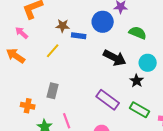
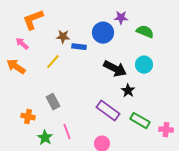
green semicircle: (138, 33) -> (145, 32), moved
cyan circle: (148, 63) -> (144, 65), moved
black star: (137, 81) -> (128, 91), moved
gray rectangle: (53, 91) -> (53, 102), turned -42

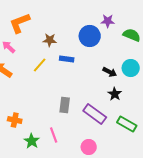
blue rectangle: (79, 47) -> (67, 59), moved
black arrow: (115, 69) -> (110, 72), moved, size x0.6
gray rectangle: (53, 102) -> (65, 105), moved, turned 35

